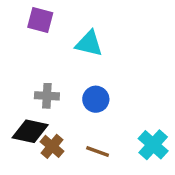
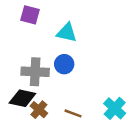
gray cross: (47, 96) -> (35, 72), size x1.5
blue circle: (96, 99) -> (64, 64), moved

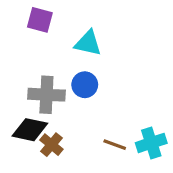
cyan cross: (115, 108) -> (151, 143), turned 30
brown line: (73, 113) -> (115, 145), moved

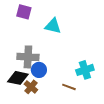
blue circle: (85, 85) -> (39, 70), moved
cyan cross: (151, 143) -> (85, 70), moved

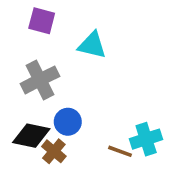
gray cross: (28, 57) -> (40, 80), moved, turned -30
cyan cross: (85, 70) -> (146, 139), moved

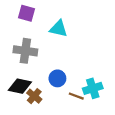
gray cross: (40, 80) -> (25, 51), turned 35
blue circle: (68, 122) -> (57, 78), moved

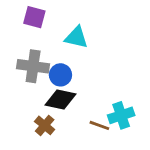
blue circle: (57, 78) -> (60, 75), moved
black diamond: (20, 86) -> (60, 99), moved

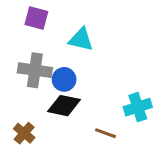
cyan cross: (121, 115) -> (138, 107), moved
brown cross: (45, 125) -> (24, 133), moved

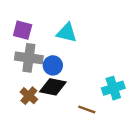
purple square: (36, 18) -> (23, 30), moved
brown cross: (24, 133) -> (29, 96), moved

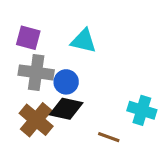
cyan cross: (113, 88) -> (142, 110), turned 35
brown cross: (29, 96) -> (36, 120), size x1.5

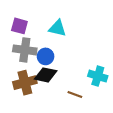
brown cross: (36, 120) -> (25, 83), turned 35

